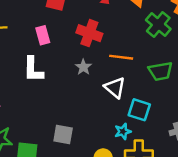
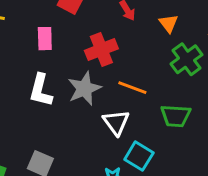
red cross: (89, 33) -> (101, 50), turned 35
gray star: (83, 67) -> (84, 89), size x1.6
white L-shape: (33, 69) -> (41, 90), moved

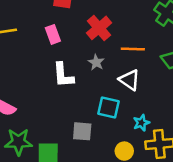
gray star: (84, 89) -> (96, 62), size x0.6
cyan square: (139, 156) -> (109, 108), moved

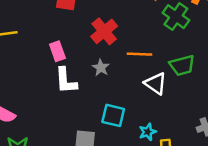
pink rectangle: (53, 34) -> (57, 51), moved
white triangle: (129, 80) -> (156, 83), moved

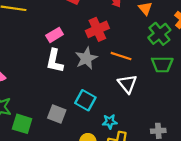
pink rectangle: (57, 51) -> (55, 35), turned 63
green trapezoid: (182, 65) -> (162, 64), moved
gray star: (101, 68) -> (86, 58), size x1.5

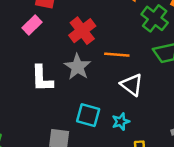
pink rectangle: (55, 35) -> (32, 25), moved
cyan star: (110, 122) -> (121, 122), moved

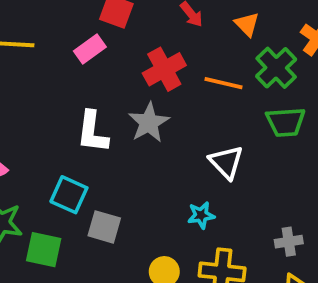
orange line: (117, 55) -> (224, 83), moved
cyan square: (88, 115) -> (69, 195), moved

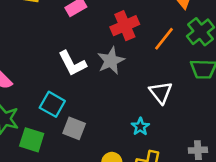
orange line: (224, 83) -> (164, 39), turned -70
white L-shape: (93, 132) -> (72, 63), turned -40
cyan star: (201, 215) -> (140, 127), turned -30

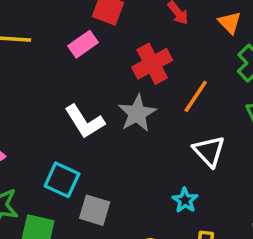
orange line: (164, 39) -> (196, 96), moved

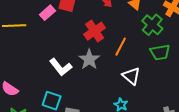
pink rectangle: (83, 44) -> (47, 13), moved

